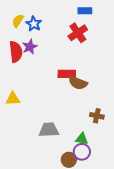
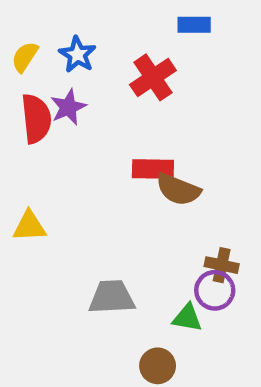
yellow semicircle: (18, 21) -> (25, 57), moved
red cross: (78, 33) -> (153, 77), moved
purple circle: (82, 152) -> (215, 290), moved

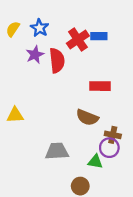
blue rectangle: (194, 25) -> (99, 36), moved
red semicircle: (36, 119) -> (57, 60), moved
red rectangle: (153, 169) -> (100, 86), moved
brown semicircle: (178, 190) -> (87, 117), moved

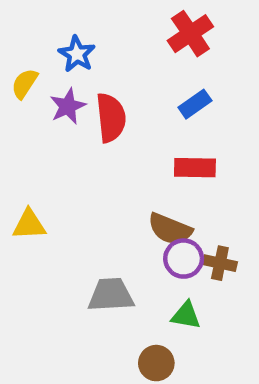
yellow semicircle: (13, 29) -> (25, 84), moved
blue rectangle: (99, 36) -> (195, 104), moved, turned -35
red cross: (78, 40) -> (190, 34), moved
purple circle: (109, 148) -> (184, 259), moved

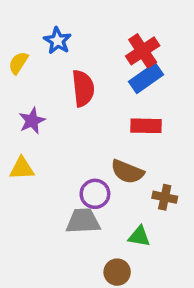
red cross: (190, 34) -> (143, 51), moved
blue rectangle: (195, 104) -> (146, 78), size x1.4
purple star: (68, 106) -> (32, 121), moved
purple circle: (184, 259) -> (95, 194), moved

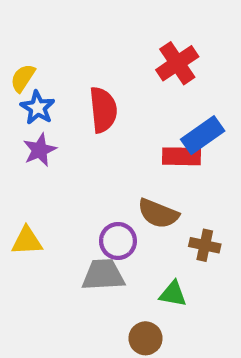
blue star: (58, 41) -> (38, 108), moved
blue rectangle: (146, 78) -> (203, 135), moved
yellow triangle: (22, 168) -> (27, 241), moved

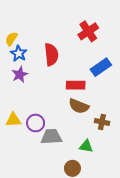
red rectangle: (181, 156) -> (76, 85), moved
purple circle: (118, 241) -> (36, 123), moved

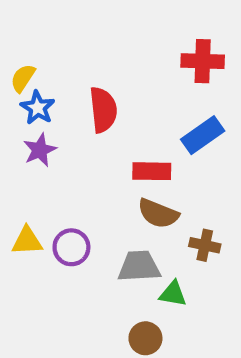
red cross: (88, 31) -> (203, 61), moved, turned 36
gray trapezoid: (51, 137) -> (139, 266), moved

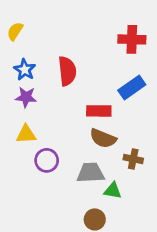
yellow semicircle: (23, 78) -> (15, 31), moved
purple star: (40, 150) -> (26, 97), turned 30
yellow triangle: (27, 241) -> (26, 134), moved

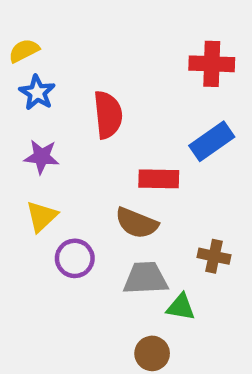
yellow semicircle: (15, 31) -> (24, 51), turned 30
blue star: (25, 70) -> (37, 93), moved
yellow triangle: (26, 134) -> (42, 216), turned -40
brown semicircle: (103, 138) -> (137, 223), moved

